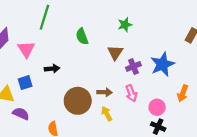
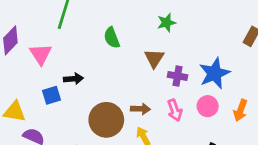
purple cross: (133, 66) -> (177, 76), turned 32
blue square: (25, 83) -> (52, 95), moved
pink circle: (157, 107) -> (208, 106), moved

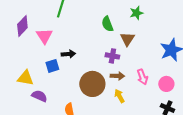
green semicircle: (112, 38) -> (107, 24), moved
purple cross: (177, 76) -> (112, 56), moved
pink circle: (208, 106) -> (166, 84), moved

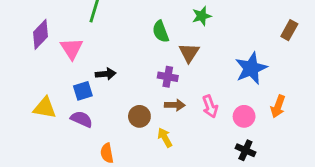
brown circle: (92, 84) -> (139, 116), size x0.6
purple semicircle: (39, 96) -> (82, 119), moved
yellow arrow: (119, 96) -> (165, 138), moved

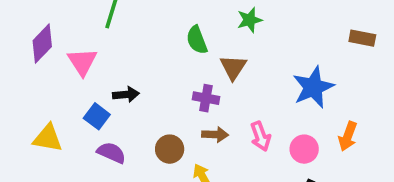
brown rectangle: (289, 30) -> (362, 38), turned 72
blue square: (83, 91) -> (97, 116), turned -36
purple semicircle: (82, 119) -> (111, 153), moved

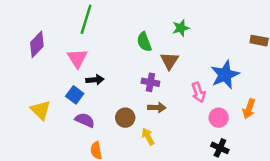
pink triangle: (82, 62) -> (77, 58), moved
pink arrow: (260, 136) -> (198, 92), moved
yellow triangle: (48, 138) -> (41, 110), turned 35

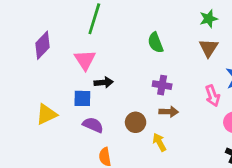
green star: (181, 28) -> (209, 19), moved
brown triangle: (169, 61) -> (209, 48), moved
blue square: (75, 95) -> (82, 98), turned -36
yellow triangle: (41, 110) -> (47, 114), turned 50

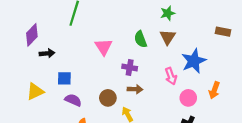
green semicircle: (155, 43) -> (140, 39), moved
pink triangle: (85, 60) -> (104, 47), moved
black arrow: (104, 82) -> (47, 53), moved

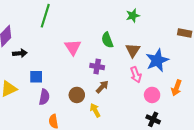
brown triangle: (168, 37) -> (133, 50), moved
brown arrow: (135, 89) -> (102, 87), turned -48
purple semicircle: (73, 100) -> (44, 97), turned 77

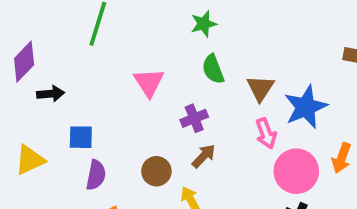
green star: (133, 16) -> (204, 24), moved
purple cross: (97, 66) -> (194, 118), turned -32
pink circle: (152, 95) -> (296, 171), size x1.5

